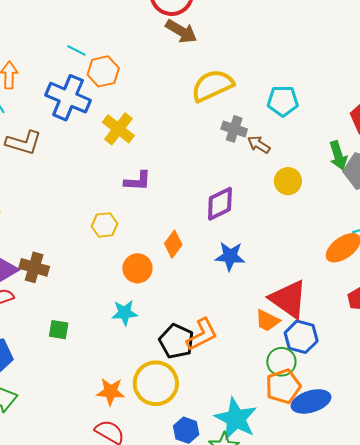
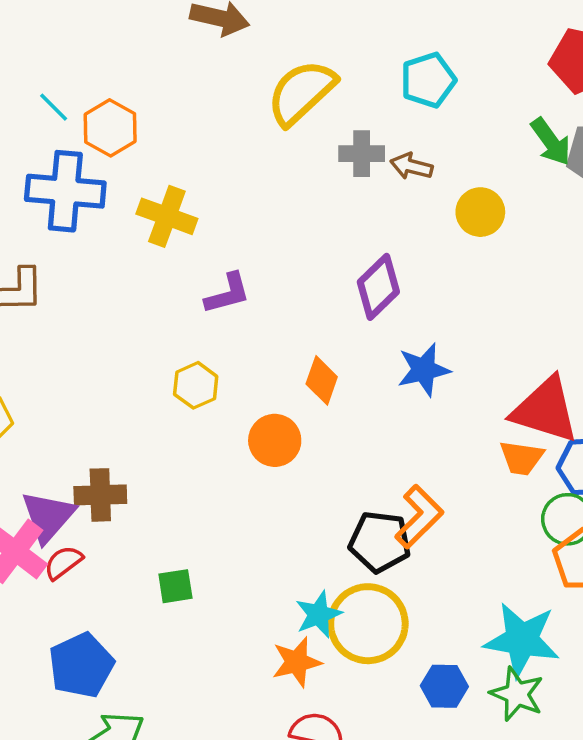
cyan line: (76, 50) -> (54, 107), turned 36
cyan star: (125, 313) -> (319, 614), moved

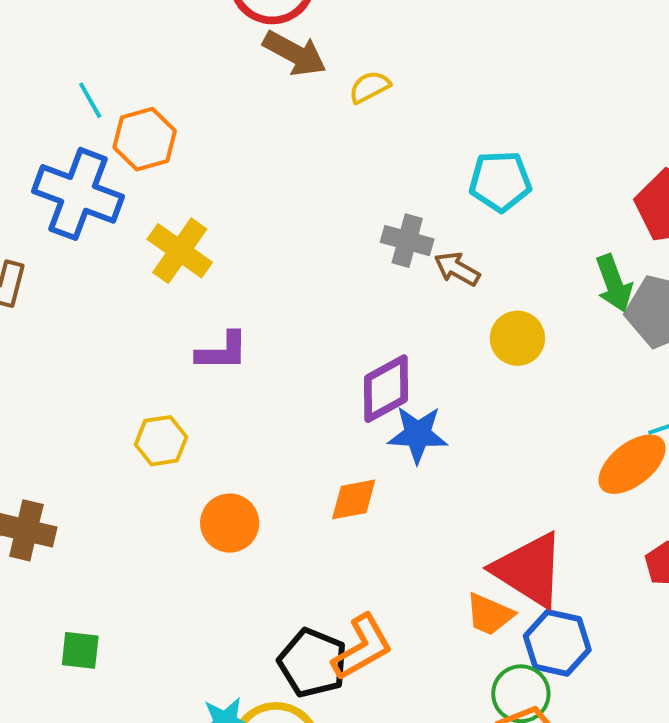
yellow semicircle: (301, 92) -> (370, 87), moved, size x0.5
blue star: (424, 370) -> (418, 434), moved
orange diamond: (322, 380) -> (354, 499), moved, turned 45

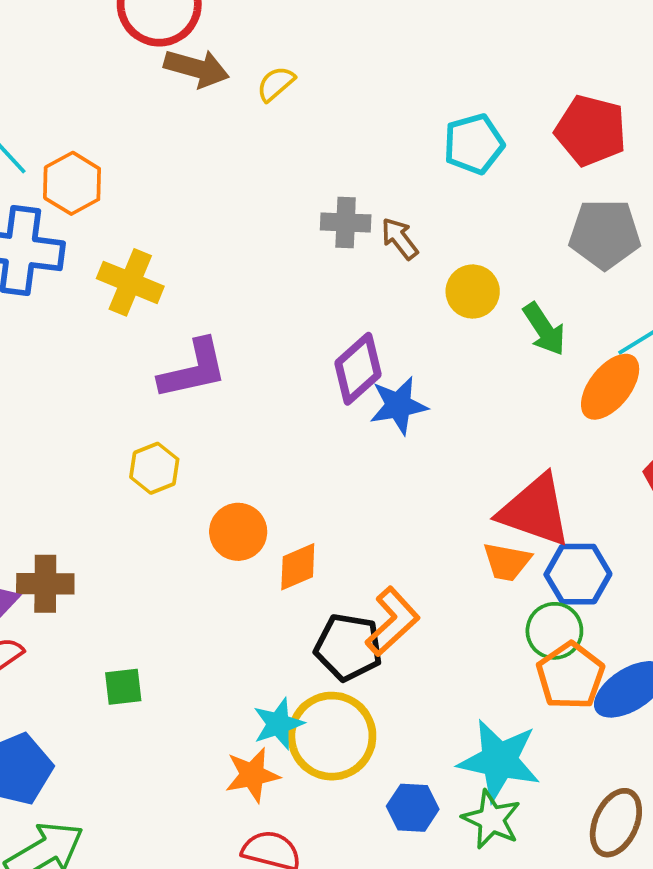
cyan pentagon: (500, 181) -> (474, 144), moved
brown arrow: (457, 269) -> (400, 239), turned 36
green arrow: (614, 283) -> (544, 329), moved
purple L-shape: (222, 351) -> (193, 369), size x1.4
orange diamond: (354, 499) -> (298, 567), moved

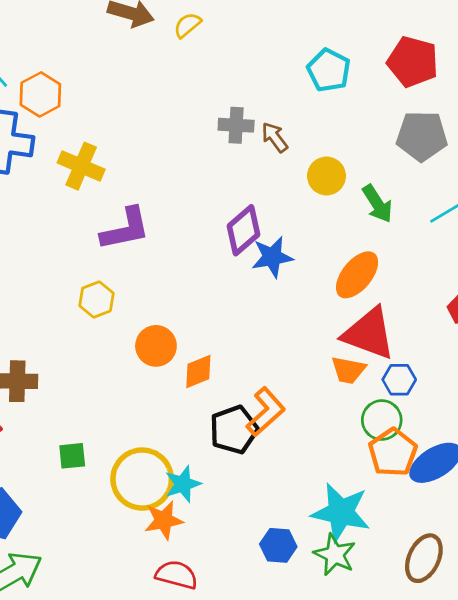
cyan pentagon: (474, 144) -> (329, 70), turned -30
orange ellipse: (610, 387) -> (357, 275), moved
blue hexagon: (578, 574) -> (399, 380), size x0.7
black pentagon: (348, 647) -> (234, 430), turned -30
yellow circle: (332, 736) -> (142, 479), moved

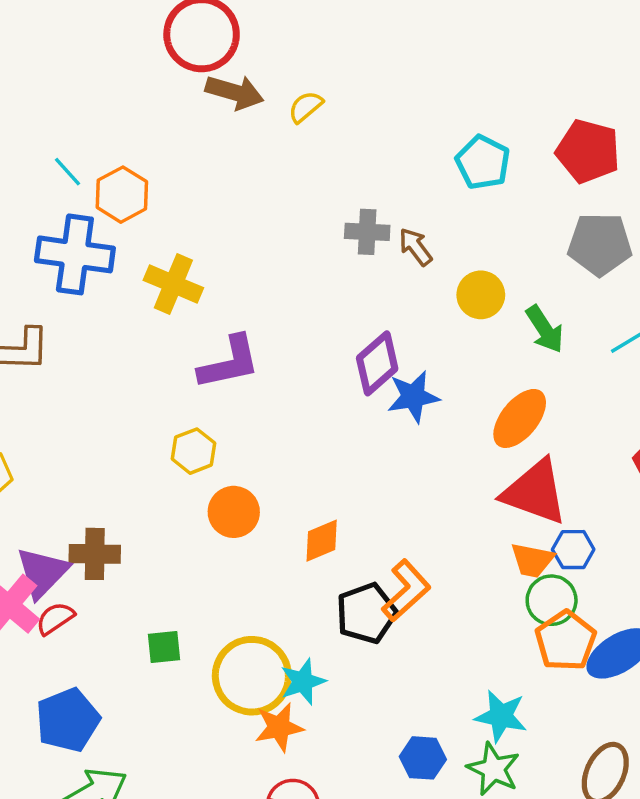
orange circle: (156, 346) -> (234, 512), moved
orange trapezoid: (348, 370) -> (532, 560), moved
cyan star: (341, 512) -> (501, 716), size x0.7

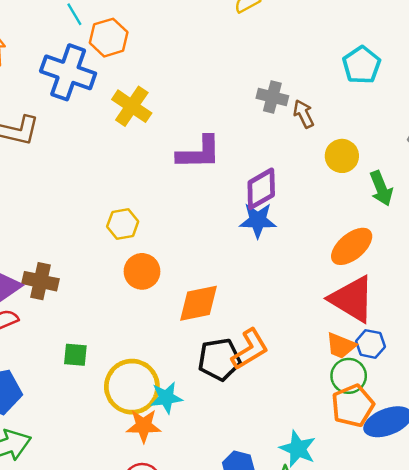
purple L-shape: (229, 363) -> (199, 153), moved
blue star: (413, 397) -> (258, 220), moved
orange diamond: (322, 541) -> (199, 303), size x1.4

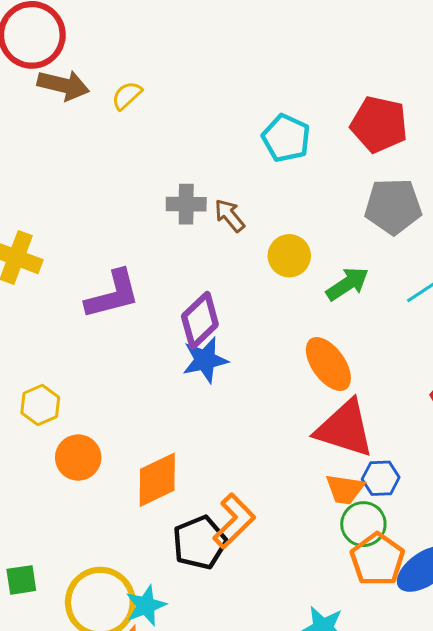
green arrow: (381, 188) -> (347, 284), turned -88
orange ellipse: (352, 246) -> (328, 364), turned -72

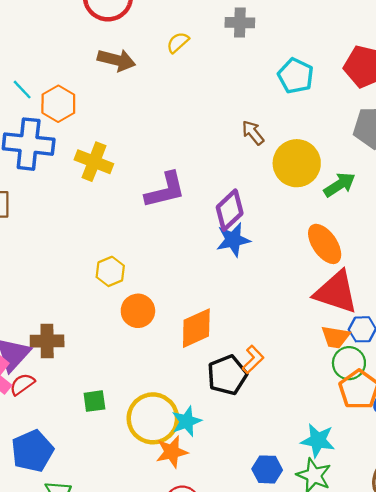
brown arrow: (63, 85) -> (117, 60), moved
gray cross: (186, 204) -> (240, 23), moved
yellow circle: (289, 256) -> (297, 163), size x1.5
orange L-shape: (234, 521) -> (253, 359), size x0.7

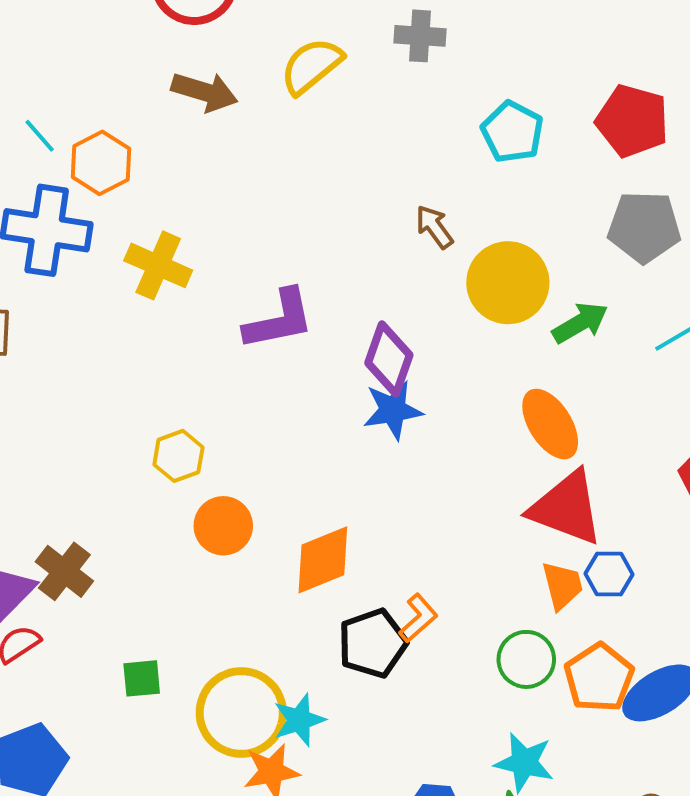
yellow semicircle: (178, 42) -> (311, 66), size x1.6
purple diamond: (230, 210) -> (389, 359), turned -30
orange trapezoid: (336, 337) -> (562, 585), turned -116
brown cross: (47, 341) -> (64, 571), turned 36
green circle: (349, 363) -> (526, 659), moved

